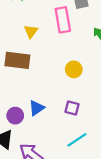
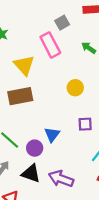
yellow triangle: (31, 31) -> (24, 65), size x1.5

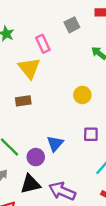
pink rectangle: (50, 45) -> (43, 44), moved, size x0.7
brown rectangle: (20, 96) -> (23, 101), size x0.6
black triangle: (31, 174) -> (30, 184), turned -36

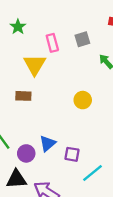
gray square: (72, 25) -> (82, 39), moved
purple square: (91, 134) -> (72, 154), moved

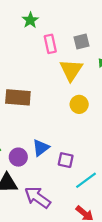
green star: (18, 27) -> (30, 20), moved
yellow triangle: (35, 65) -> (71, 70), moved
brown rectangle: (23, 96) -> (18, 97), size x1.5

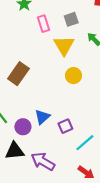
brown rectangle: (18, 97) -> (18, 74), turned -55
purple square: (66, 160) -> (65, 126), turned -32

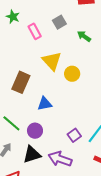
yellow triangle: (64, 46) -> (52, 61), moved
blue triangle: (42, 117) -> (45, 104), moved, turned 42
purple square: (65, 126) -> (74, 135), moved

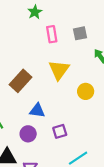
yellow circle: (72, 74) -> (86, 91), moved
purple circle: (35, 131) -> (28, 134), moved
purple square: (74, 135) -> (60, 131), moved

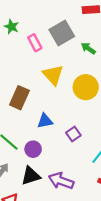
gray square: (80, 33) -> (62, 33), size x1.6
yellow circle: (86, 91) -> (86, 87), size x1.5
purple circle: (28, 134) -> (33, 149), moved

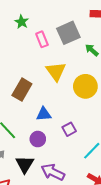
purple circle: (33, 149) -> (38, 139), moved
black triangle: (31, 176) -> (25, 164), turned -48

